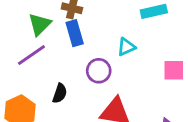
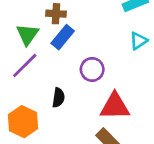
blue rectangle: (75, 33) -> (63, 37), turned 65
cyan triangle: (126, 47) -> (138, 41), moved

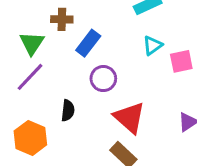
blue rectangle: (63, 37) -> (88, 43), moved
red triangle: (115, 106) -> (129, 118), turned 44

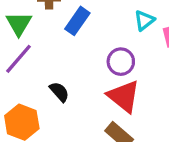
purple circle: (103, 79) -> (121, 62), moved
black semicircle: (68, 110) -> (59, 92), turned -45

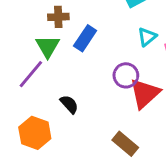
green triangle: (19, 24) -> (48, 47), moved
red triangle: (124, 96) -> (145, 93), moved, turned 40

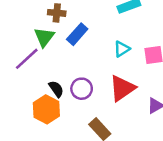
cyan triangle: (147, 37) -> (122, 49), moved
purple circle: (126, 75) -> (82, 89), moved
orange hexagon: (35, 133) -> (46, 109), moved

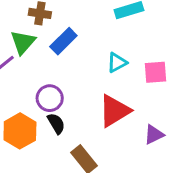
black semicircle: (56, 89) -> (56, 123), moved
purple circle: (82, 89) -> (50, 98), moved

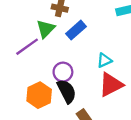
cyan triangle: (117, 63) -> (104, 60), moved
black semicircle: (56, 123) -> (67, 91), size x1.5

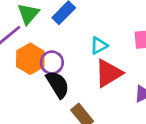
orange hexagon: (39, 95) -> (30, 59), moved

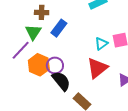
cyan triangle: (99, 46) -> (101, 44), moved

